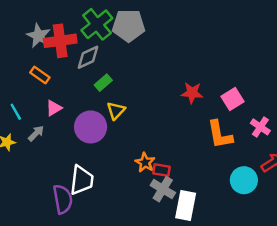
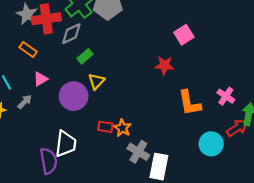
pink square: (232, 99) -> (184, 35), moved
red rectangle: (162, 170) -> (105, 127), moved

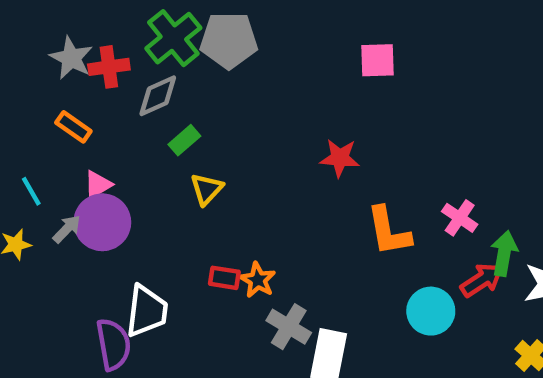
red cross: (46, 19) -> (109, 67), size x0.7
pink square: (184, 35) -> (378, 60), moved, turned 30
purple circle: (74, 96) -> (102, 222), moved

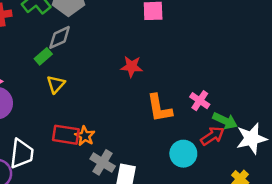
gray diamond: (158, 96) -> (60, 37), moved
green arrow: (504, 253) -> (225, 121), turned 105
red rectangle: (224, 278) -> (66, 135), size x1.5

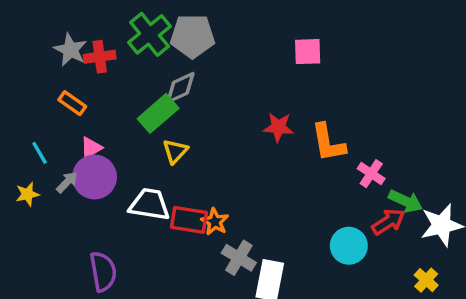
green rectangle: (43, 56) -> (158, 113), size x1.6
orange L-shape: (159, 108) -> (328, 143), moved
white trapezoid: (22, 154) -> (150, 204), moved, turned -88

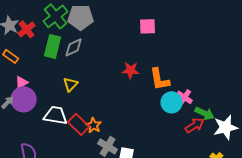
red cross: (100, 57) -> (27, 29), turned -30
green rectangle: (158, 113) -> (53, 46), moved, turned -35
red rectangle: (189, 220) -> (79, 124), turned 35
cyan circle: (349, 246) -> (172, 102), moved

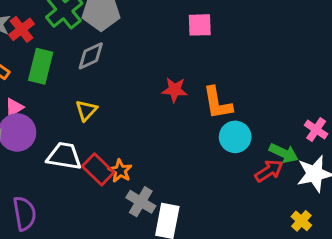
green rectangle: (53, 46) -> (41, 66), moved
pink cross: (185, 97) -> (316, 130), moved

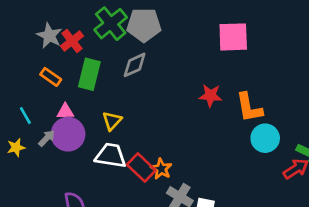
pink square: (200, 25) -> (233, 37), size x1.4
pink triangle: (14, 107) -> (65, 112), turned 30
yellow triangle: (86, 110) -> (112, 121), moved

